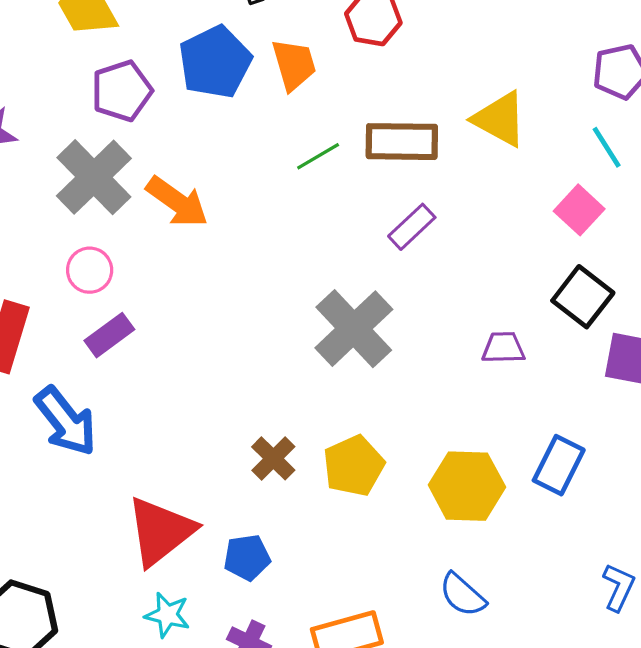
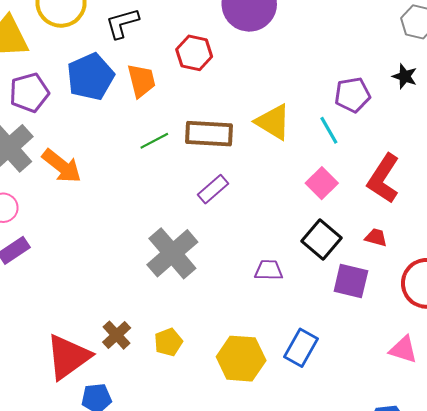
cyan line: (607, 147) -> (329, 130), moved
yellow pentagon: (354, 466) -> (168, 342), size x0.7
red triangle: (161, 531) -> (68, 357), moved

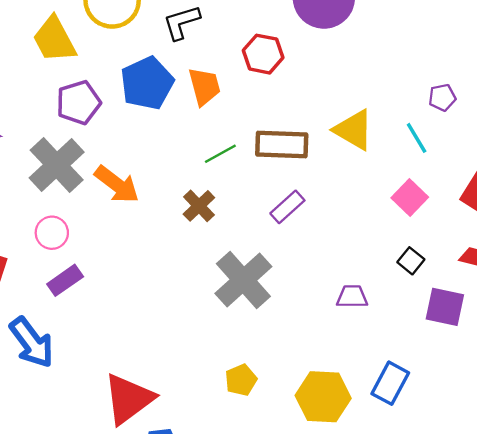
purple pentagon: (352, 95) -> (442, 97), size x0.7
black square: (322, 239) -> (411, 261), size x0.6
brown cross: (117, 335) -> (199, 206), moved

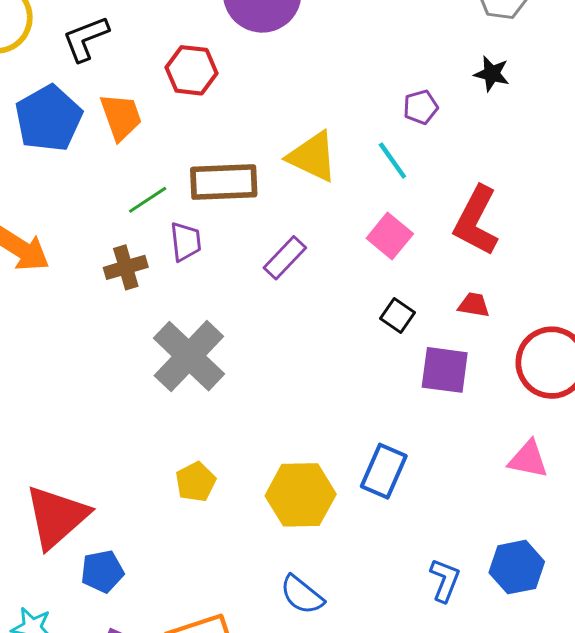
brown cross: (199, 206) -> (126, 267), turned 32
purple rectangle: (287, 207) -> (285, 258), moved
purple trapezoid: (352, 297) -> (186, 242), moved, turned 88

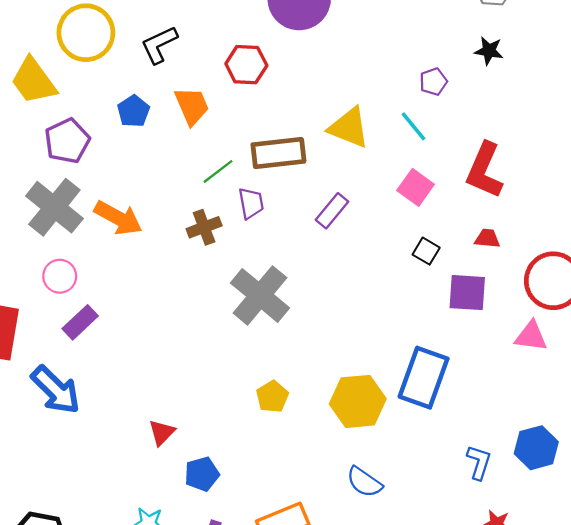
blue pentagon: (49, 118) -> (133, 111), size x0.6
pink triangle: (528, 459) -> (531, 336), moved
blue rectangle: (384, 471) -> (424, 378), size x1.4
red triangle: (57, 517) -> (162, 432), size x0.5

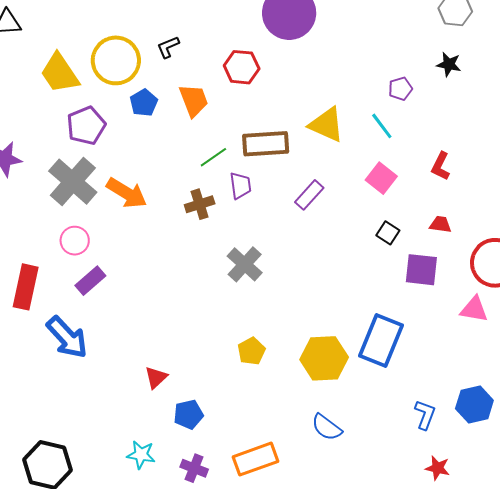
yellow circle: (86, 33) -> (116, 60), moved
black L-shape: (159, 45) -> (168, 47), size x0.7
red L-shape: (484, 170) -> (441, 166), size x0.6
gray cross: (260, 295) -> (245, 264), size x0.7

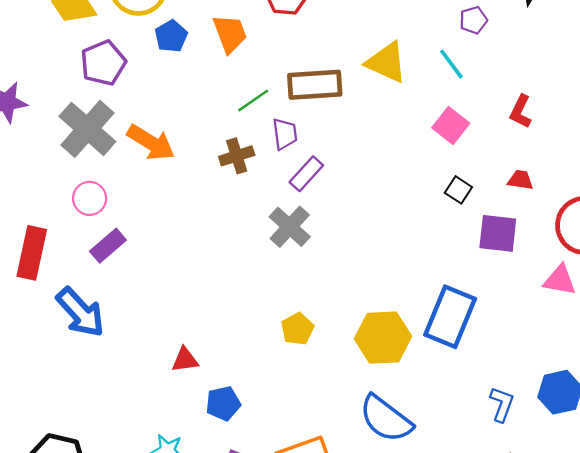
purple rectangle: (309, 195) -> (306, 174), moved
red triangle: (156, 377) -> (185, 360), turned 35
blue semicircle: (327, 427) -> (386, 419), size x1.5

